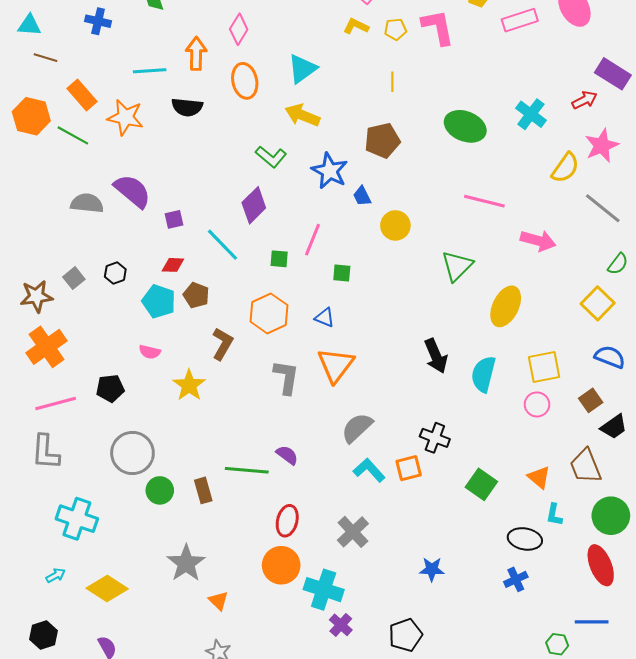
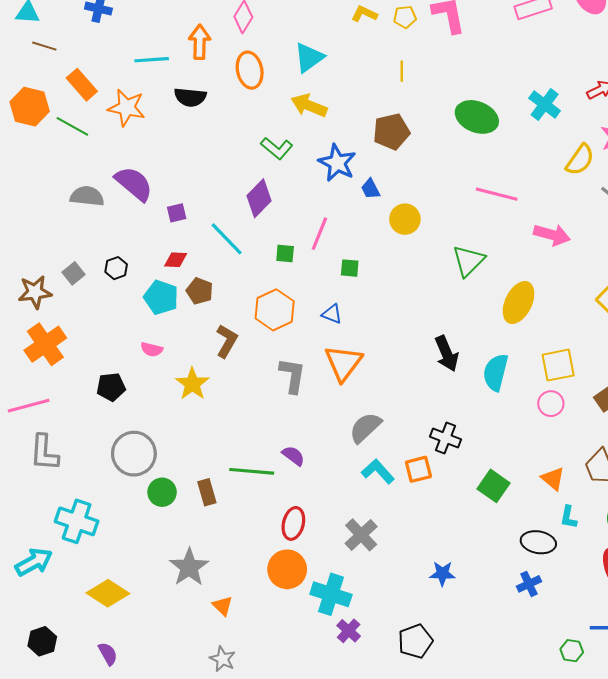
pink line: (56, 403) -> (29, 406), moved
cyan arrow: (56, 575) -> (34, 562), moved, size x1.8

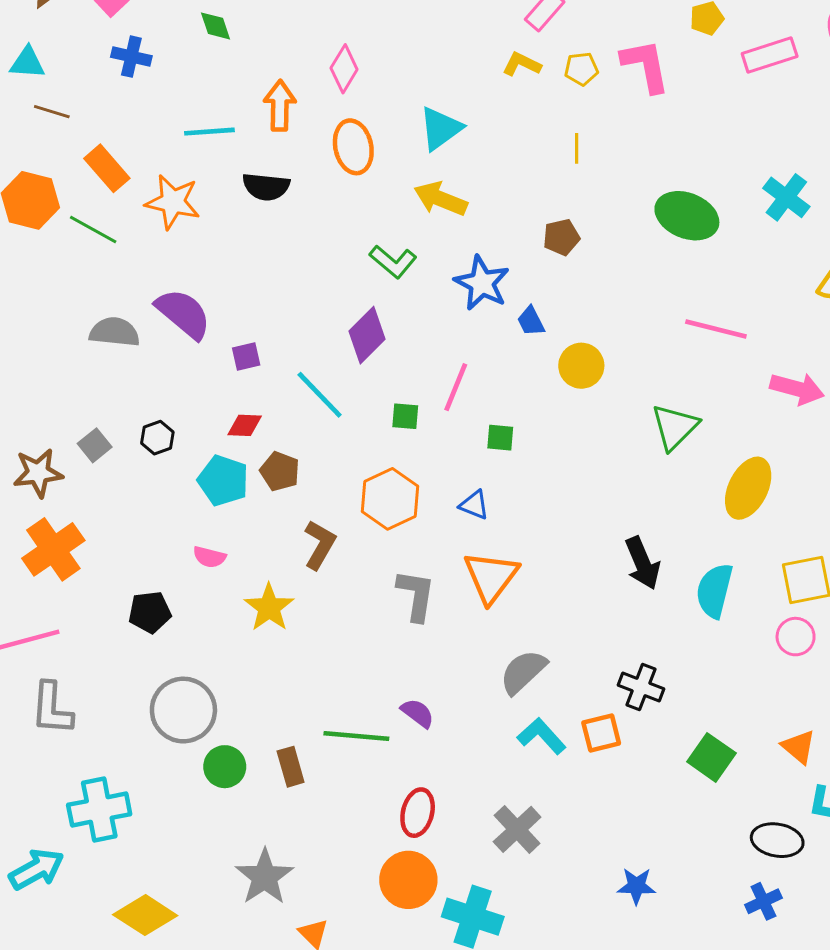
brown pentagon: (391, 132) -> (561, 237), size x0.7
cyan cross: (77, 521) -> (99, 809), turned -30

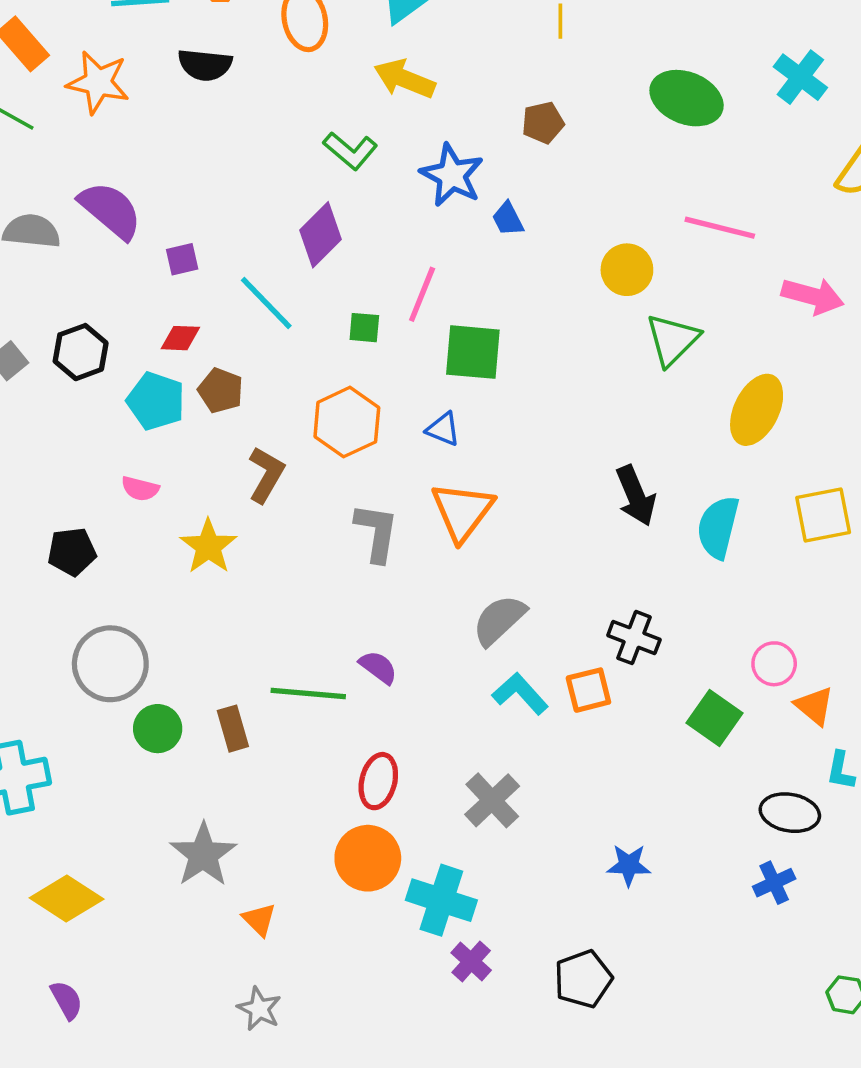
yellow circle: (581, 366) -> (627, 270), moved
black hexagon: (157, 438) -> (81, 352), size x1.4
green square: (500, 438) -> (473, 352), size x1.8
pink circle: (796, 637) -> (774, 664), moved

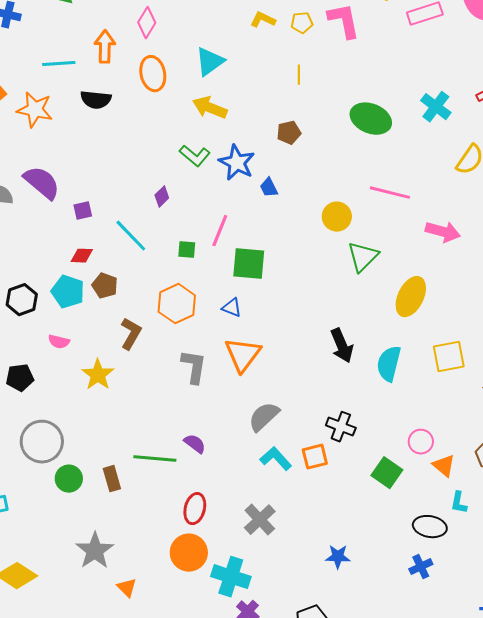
green L-shape: (350, 151) -> (195, 156), moved
purple diamond: (321, 235) -> (162, 197), size x0.6
black hexagon: (81, 352) -> (22, 300), moved

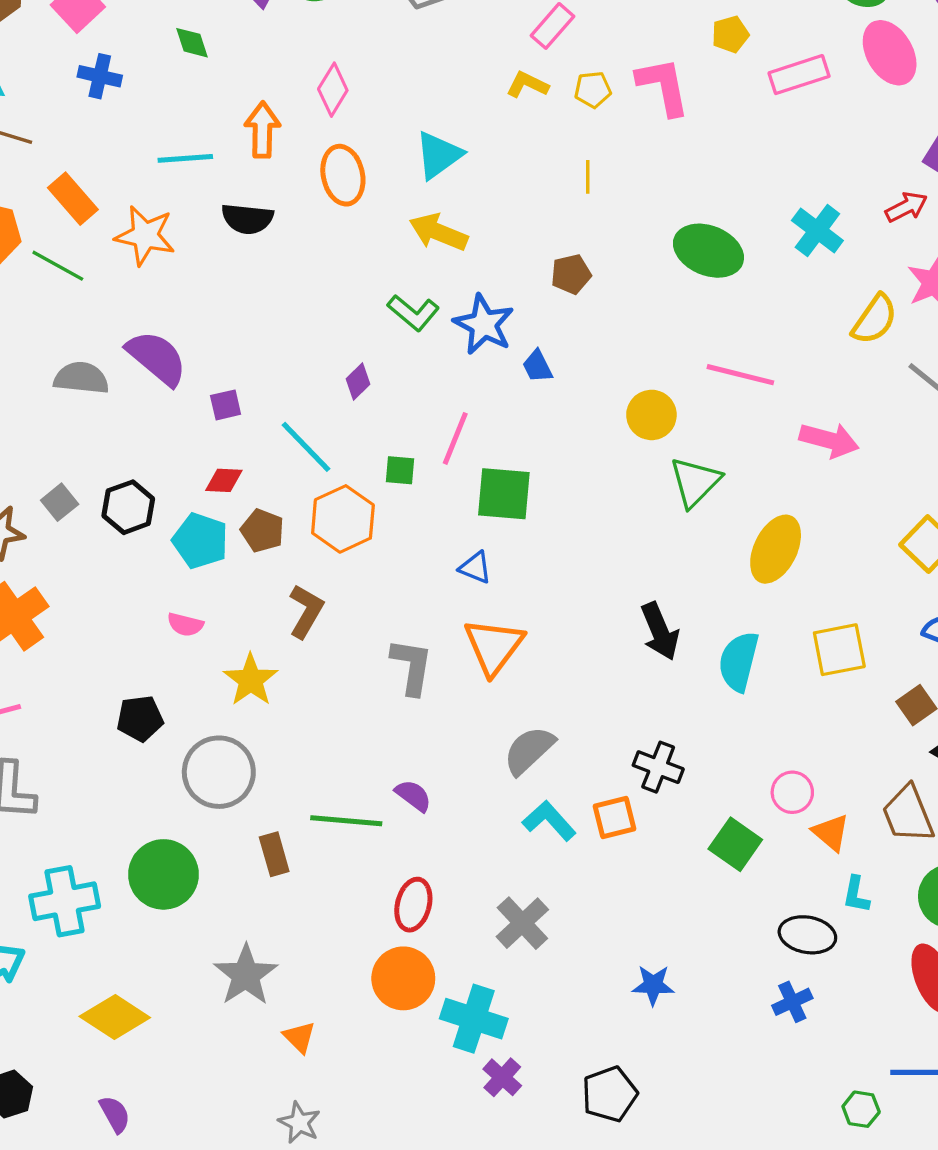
black hexagon: (22, 300) -> (128, 507), moved
orange hexagon: (177, 304) -> (343, 519), moved
black pentagon: (20, 378) -> (140, 718), moved
gray circle: (42, 442) -> (219, 772), moved
green circle: (69, 479) -> (163, 874), moved, size x1.5

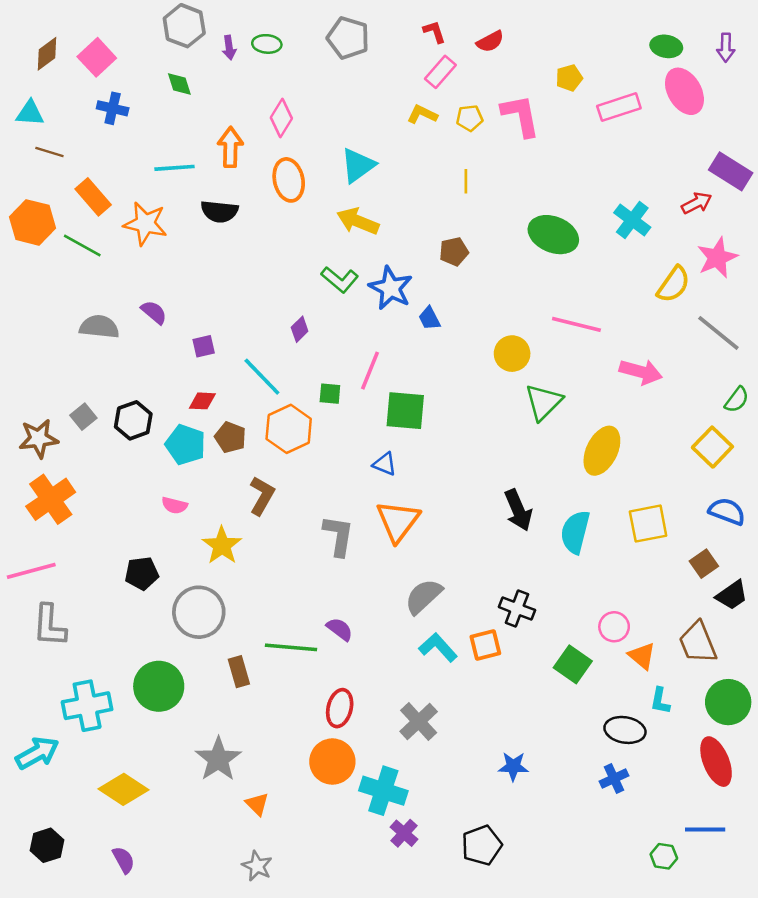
purple semicircle: (157, 358) -> (154, 312), size x0.6

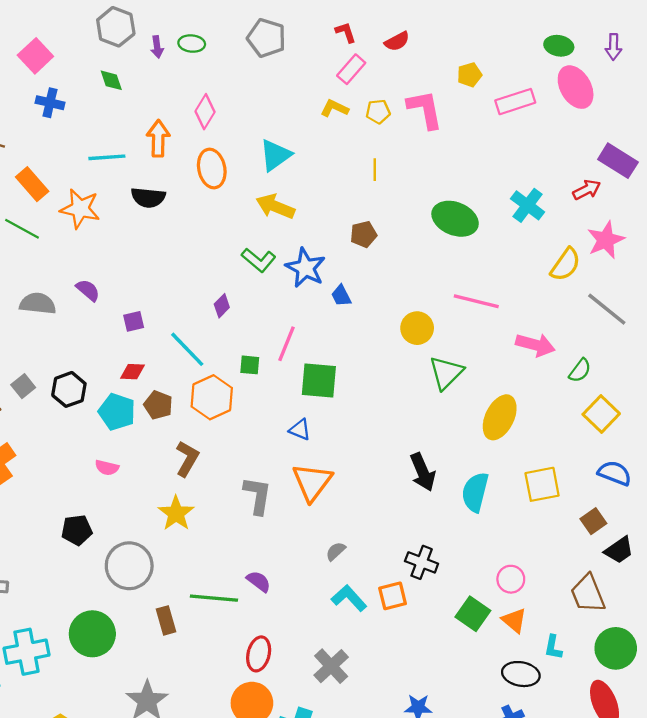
green semicircle: (737, 400) -> (580, 370), moved
yellow star: (222, 545) -> (176, 513), moved
gray semicircle: (423, 596) -> (336, 551), size x0.6
orange triangle: (642, 656) -> (514, 620), moved

